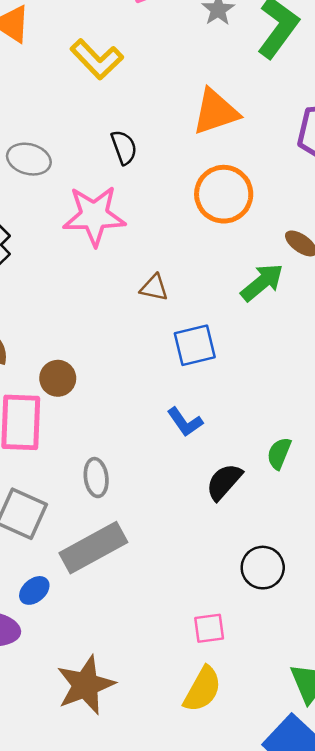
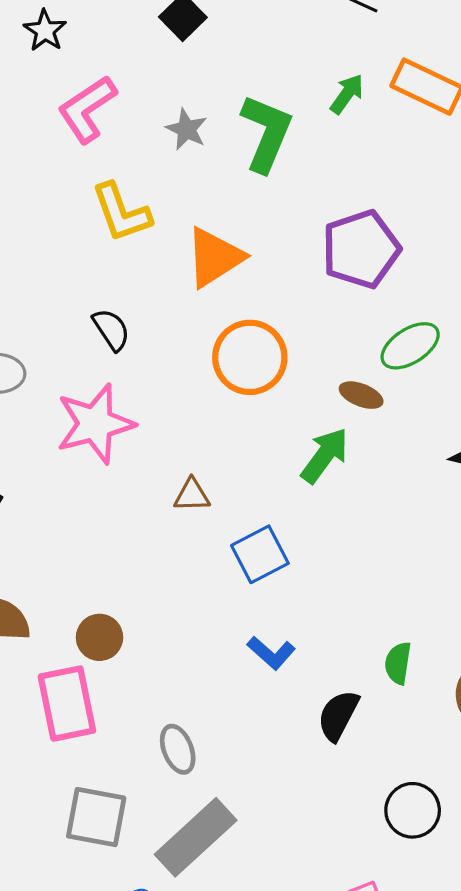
yellow L-shape: (97, 59) -> (121, 212), moved, turned 38

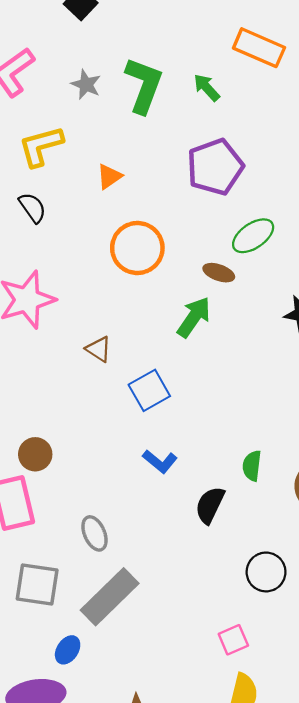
green arrow: (347, 94) -> (207, 88), moved, turned -76
yellow L-shape: (121, 212) -> (41, 146), turned 96
orange triangle: (214, 257) -> (109, 176), size x0.6
black semicircle: (111, 330) -> (32, 208), moved
brown triangle: (192, 495) -> (99, 349), turned 36

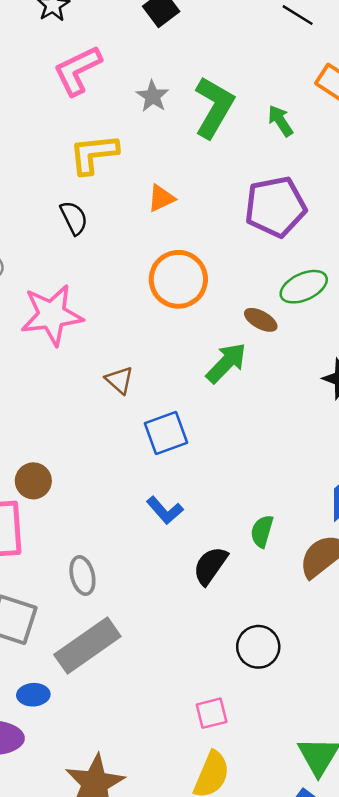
blue ellipse: (68, 650) -> (33, 695), turned 44

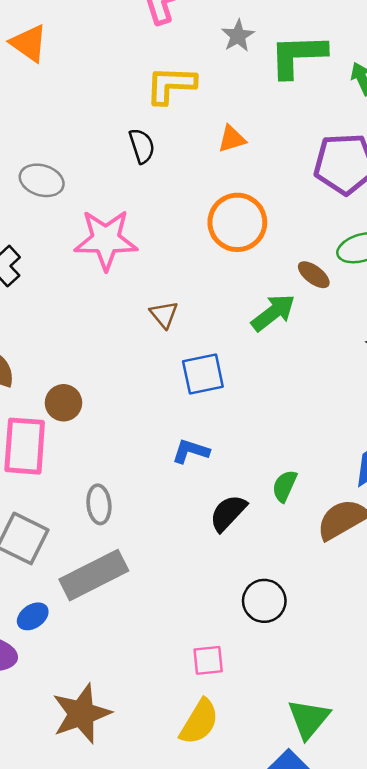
green L-shape: (214, 107) -> (298, 56), turned -130
blue L-shape: (165, 510) -> (191, 451), turned 141
blue ellipse: (33, 695) -> (33, 616), turned -40

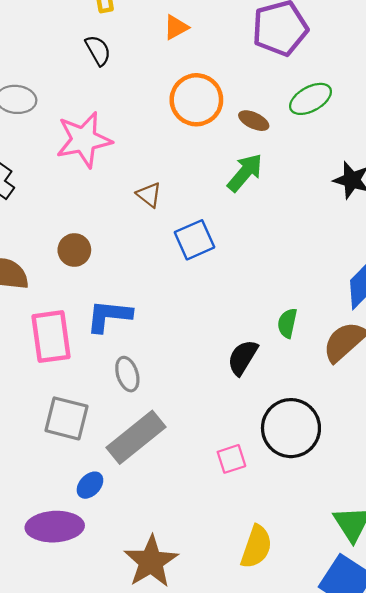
brown ellipse: (314, 275) -> (254, 121), moved
brown circle: (63, 403) -> (74, 250), moved
blue L-shape: (191, 451) -> (109, 316), moved, size x1.4
black circle: (264, 601) -> (291, 428), size x1.5
pink square: (208, 660) -> (231, 459), moved

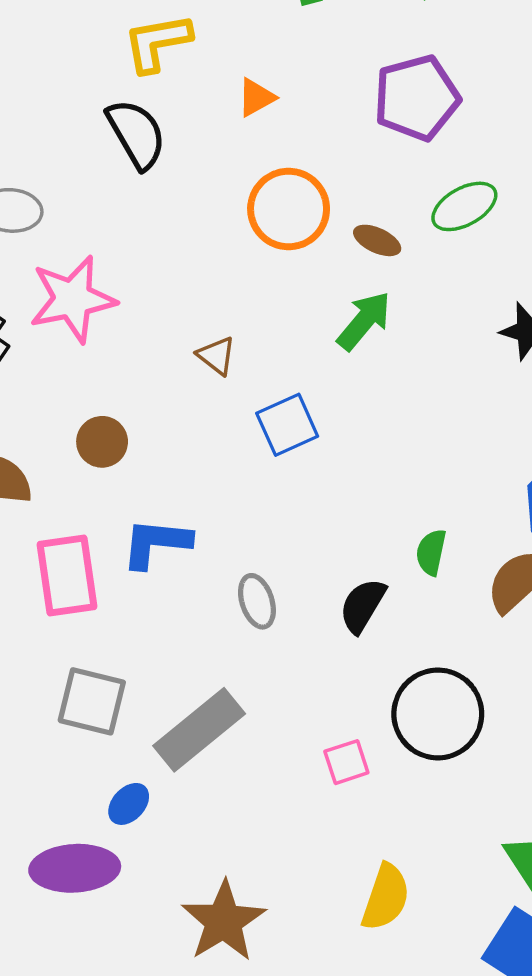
black semicircle: (98, 50) -> (136, 134), size x1.5
pink star: (84, 140) -> (73, 299), moved
gray ellipse: (127, 374) -> (257, 601), moved

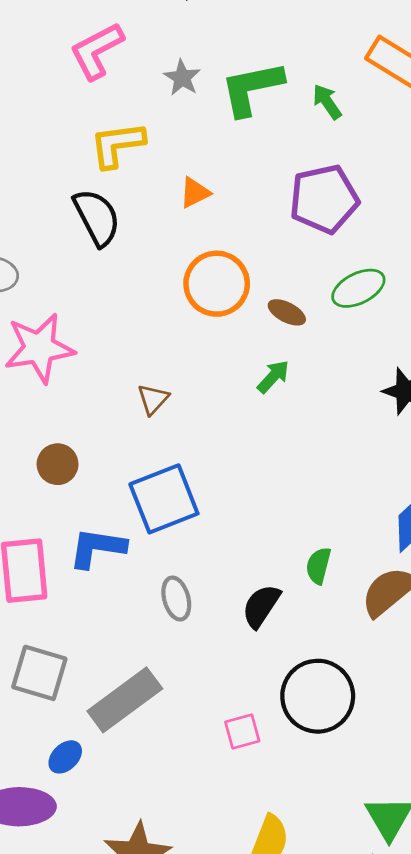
green arrow: (364, 321) -> (273, 377), size x0.7
brown triangle: (217, 356) -> (153, 399), turned 32
blue square: (287, 425) -> (164, 499), moved, size x1.4

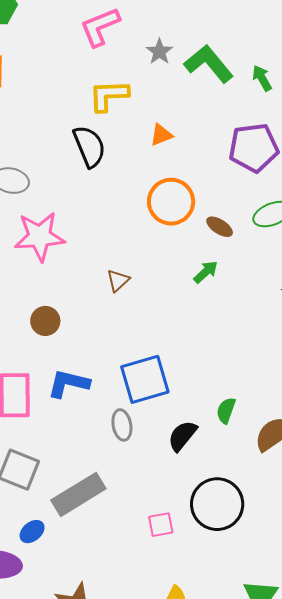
green L-shape: (252, 88) -> (209, 64), turned 57
blue square: (164, 499) -> (145, 379), moved

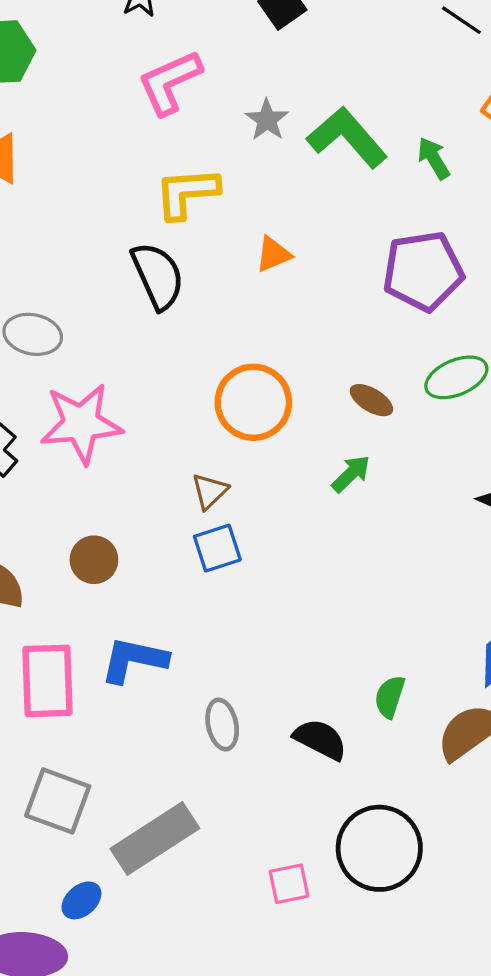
orange circle: (171, 202) -> (253, 402), moved
blue square: (145, 379) -> (217, 548), moved, size x0.6
black semicircle: (182, 436) -> (320, 739), turned 80

